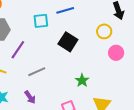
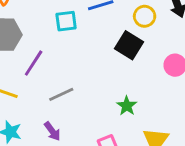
yellow circle: (104, 31) -> (145, 16), moved
black square: (68, 42) -> (129, 45), moved

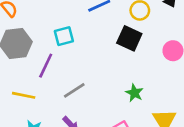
cyan square: (66, 21) -> (64, 36), moved

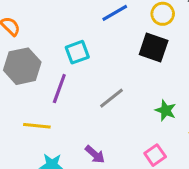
gray line: (74, 90) -> (112, 98), moved

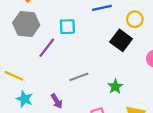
gray line: (112, 98) -> (79, 77), moved
yellow line: (37, 126) -> (14, 76), moved

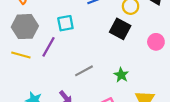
yellow line: (14, 76) -> (21, 55), moved

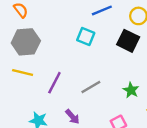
cyan square: (65, 23) -> (86, 37), moved, turned 35
purple line: (48, 47) -> (54, 83), moved

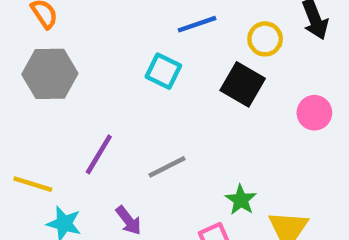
yellow line: (23, 72) -> (33, 184), moved
green star: (131, 90) -> (241, 200), moved

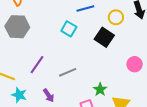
pink circle: (314, 113) -> (135, 64), moved

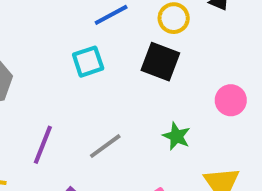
cyan square: (69, 29) -> (88, 62), turned -35
green star: (100, 89) -> (176, 136), moved

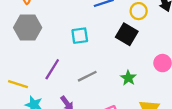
cyan square: (88, 62) -> (80, 36), moved

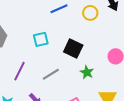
black square: (127, 34) -> (73, 49), moved

